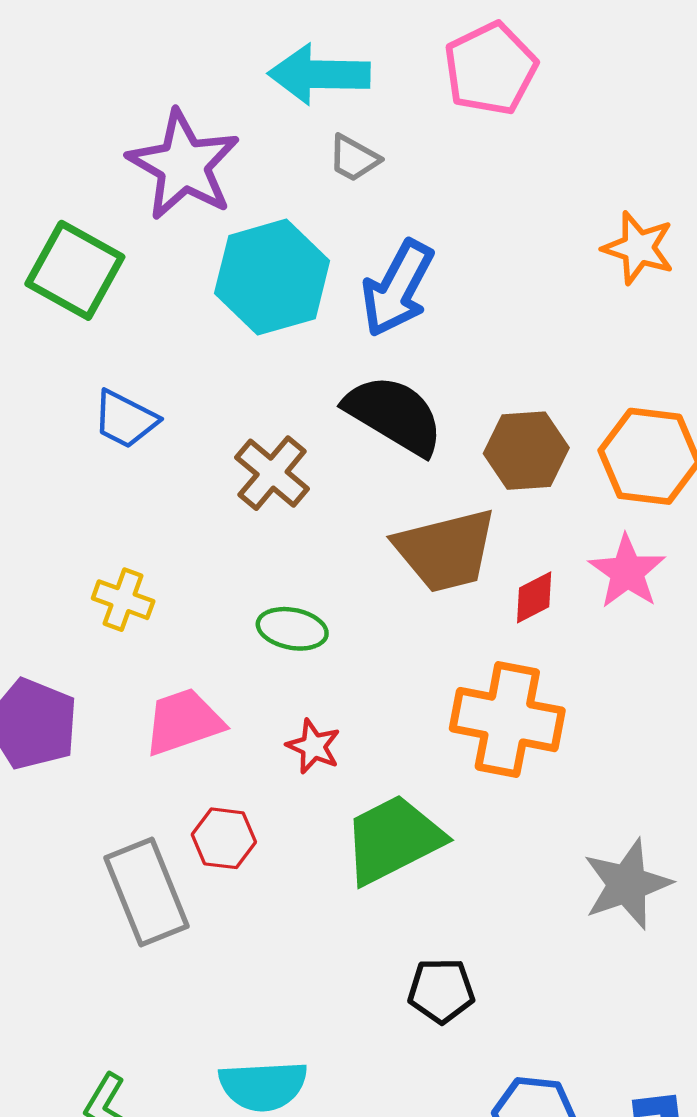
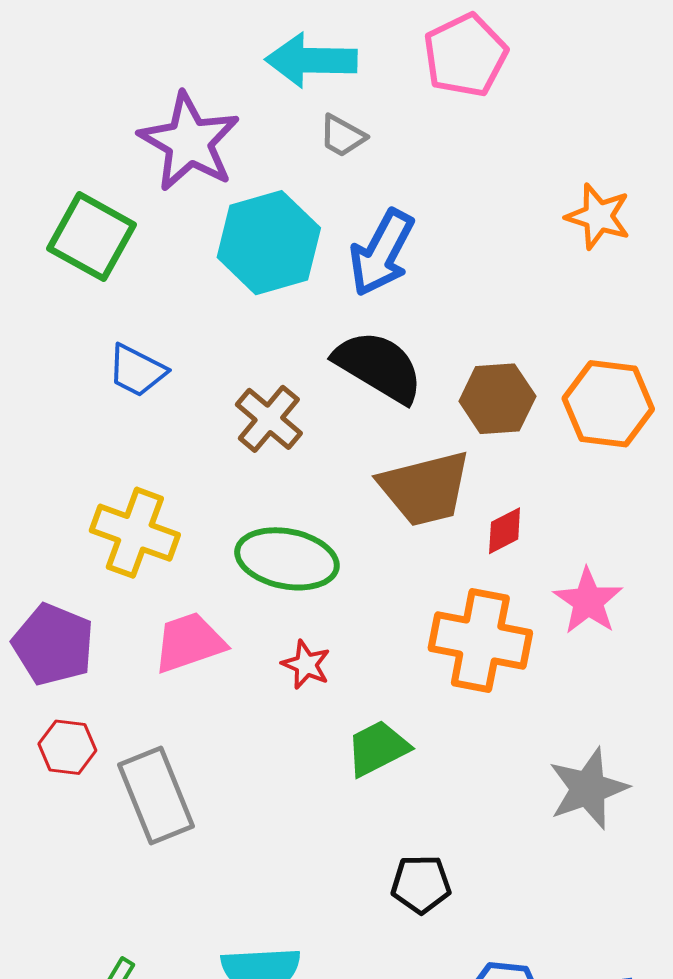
pink star: (627, 572) -> (588, 601), moved
yellow cross: (123, 600) -> (135, 533), size x1.6
green ellipse: (292, 629) -> (287, 559), size x1.6
red hexagon: (224, 838) -> (67, 747), moved
green trapezoid: (393, 839) -> (378, 748), size x0.7

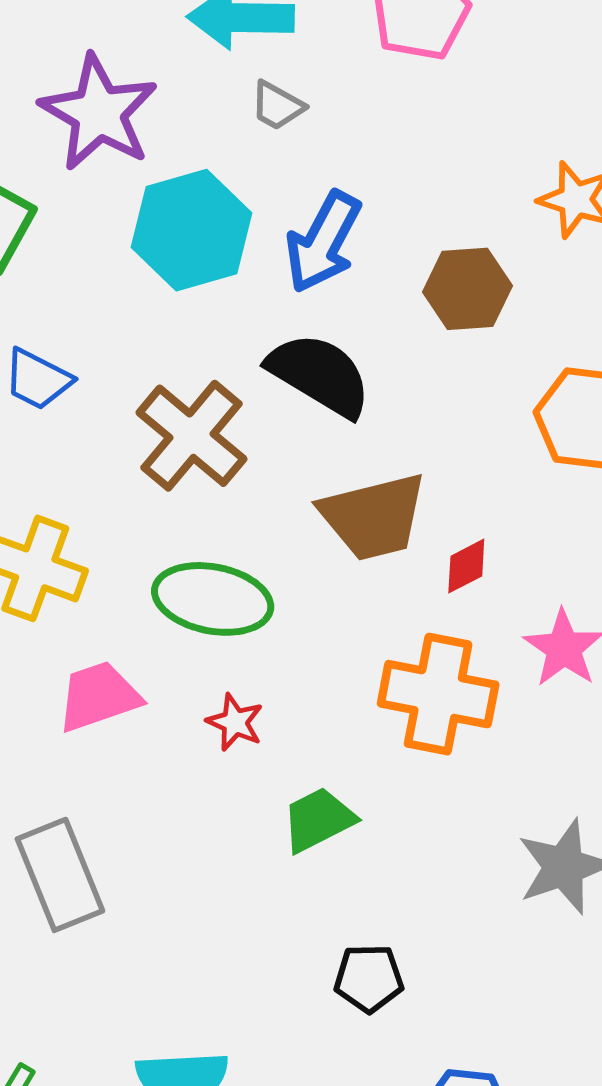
brown hexagon: (497, 399) -> (467, 289), moved
brown cross: (269, 419) -> (191, 436), size x1.4

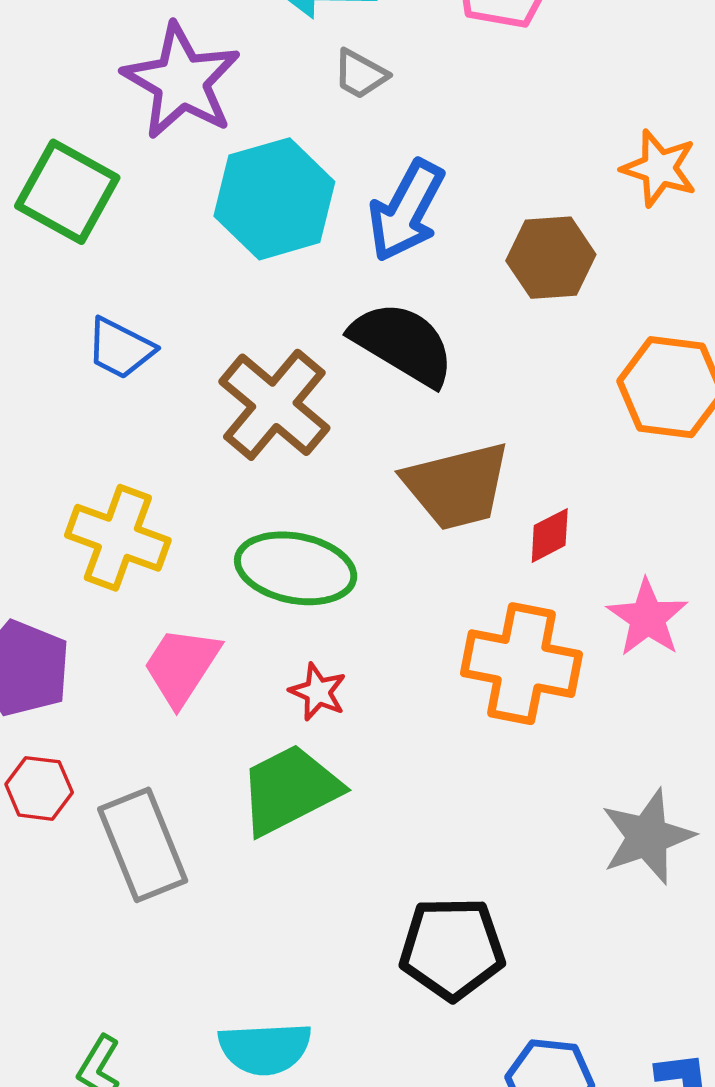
pink trapezoid: (99, 696) -> (181, 666), turned -38
green trapezoid: (318, 820) -> (290, 790), moved, size x1.4
black pentagon: (369, 978) -> (452, 948), size x1.5

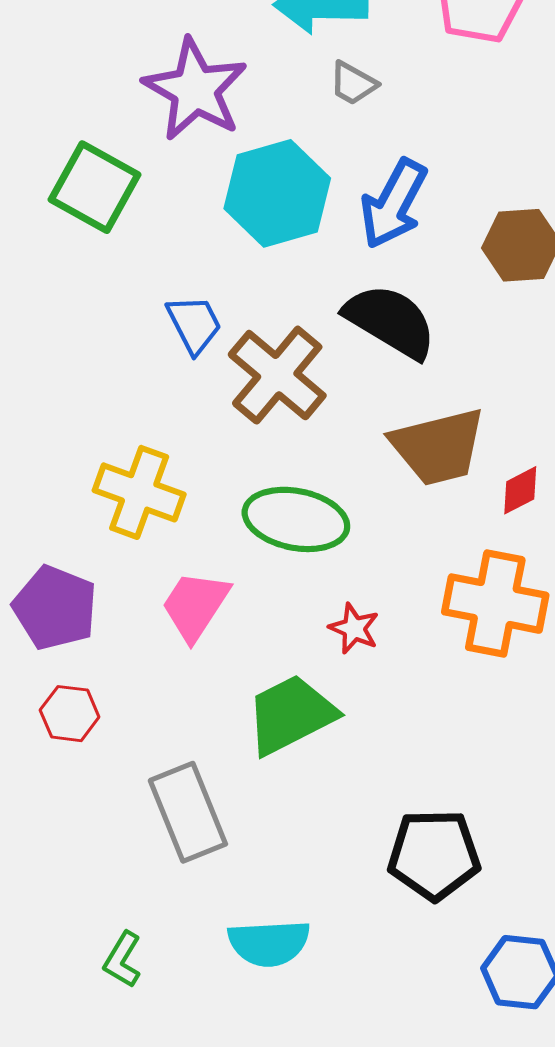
blue trapezoid: (120, 348) -> (194, 324), moved, turned -144
red star: (318, 692) -> (354, 628), moved
gray rectangle: (143, 845) -> (188, 812), moved

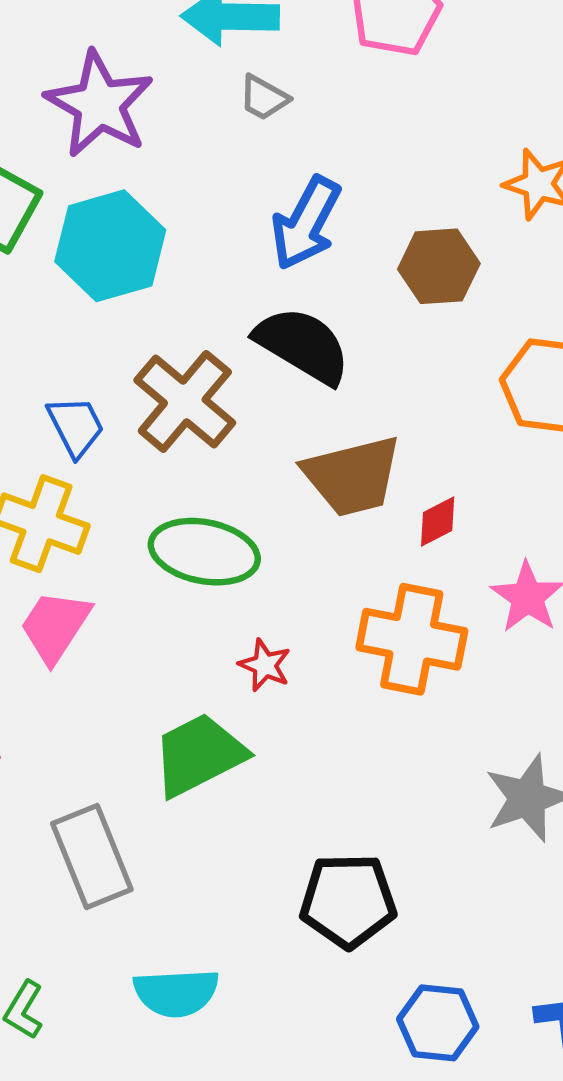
cyan hexagon: (277, 193) -> (110, 246), moved
blue trapezoid: (194, 324) -> (76, 426), moved
pink trapezoid: (195, 606) -> (55, 626), moved

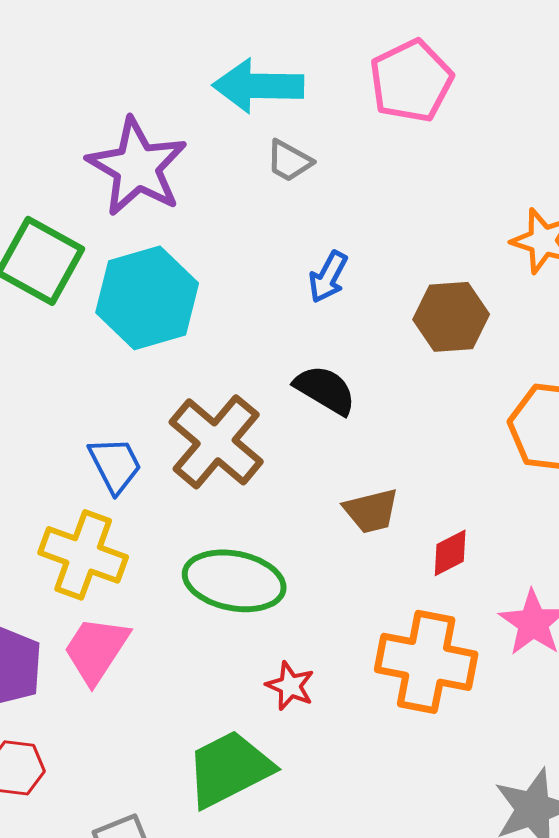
blue arrow: (306, 223) -> (328, 277), size x0.6
black semicircle: (303, 345) -> (325, 390), size x0.7
brown trapezoid: (352, 476) -> (371, 511), size x0.6

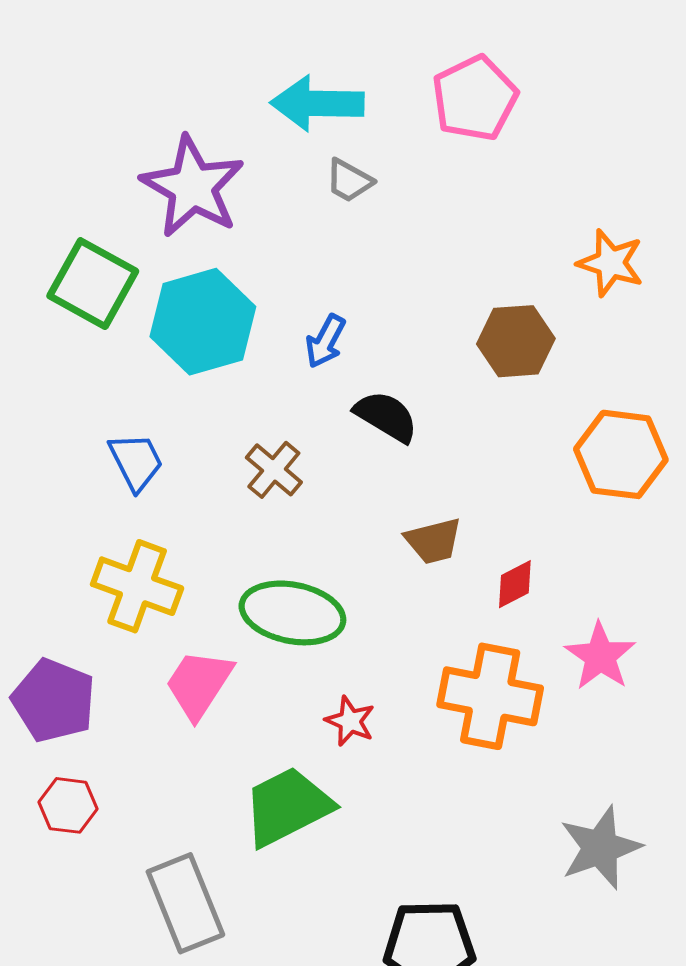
blue arrow: (328, 277) -> (325, 341), moved
brown cross: (216, 442) -> (274, 470), size x0.6
blue trapezoid: (115, 465) -> (136, 462), moved
pink trapezoid: (96, 650) -> (199, 684), moved

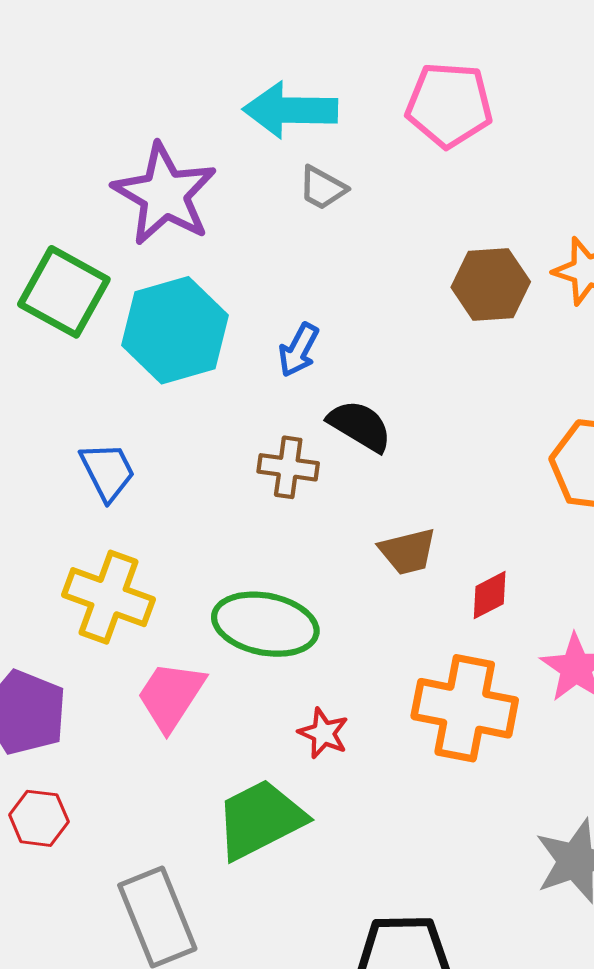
pink pentagon: (475, 98) -> (449, 105), turned 30
brown hexagon: (516, 341) -> (491, 285), moved
brown cross: (274, 470) -> (288, 467), moved, turned -32

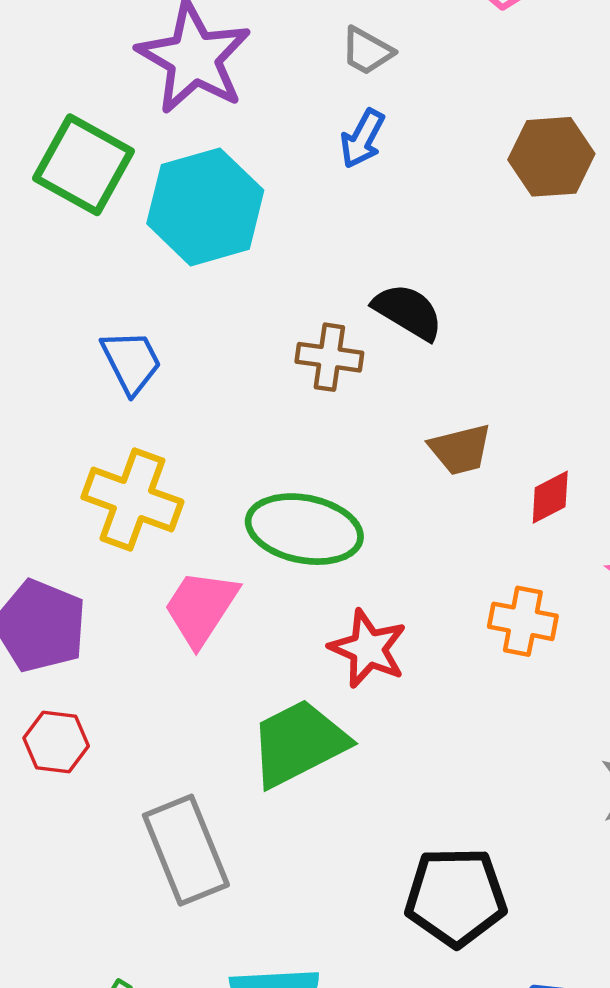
blue arrow: (299, 350) -> (362, 139), moved
orange cross: (465, 708) -> (523, 621), size x0.6
red star: (323, 733) -> (368, 649), size x1.4

